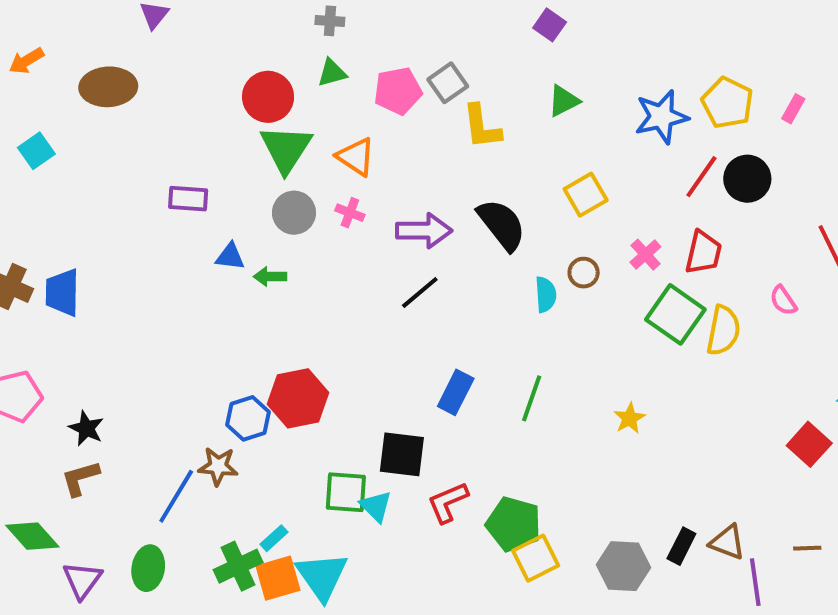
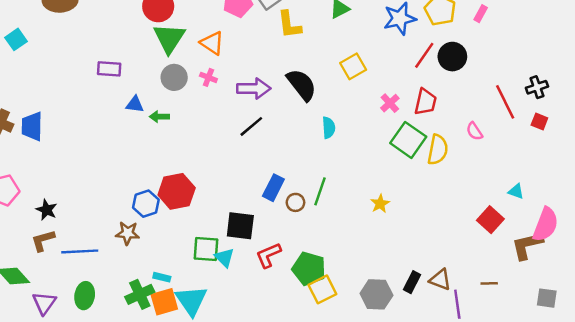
brown circle: (584, 273) -> (295, 202), moved
blue line: (176, 496) -> (80, 251), moved, turned 56
cyan rectangle: (274, 538) -> (162, 277), turned 56

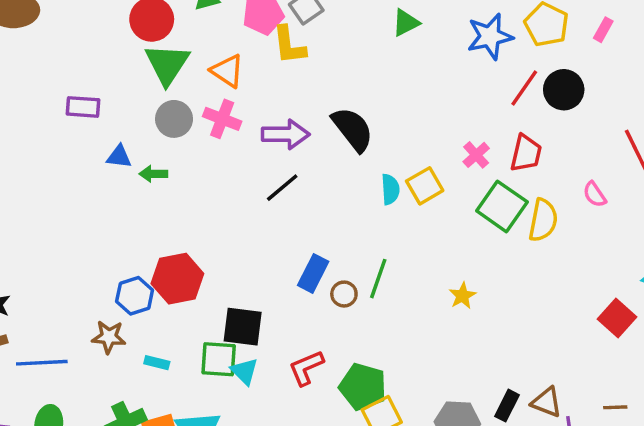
yellow L-shape: (289, 25) -> (289, 45), moved
yellow square: (353, 66) -> (425, 186), moved
pink cross: (208, 77) -> (222, 119), size x1.5
black square: (240, 226) -> (243, 327), moved
cyan rectangle: (162, 277) -> (157, 363), moved

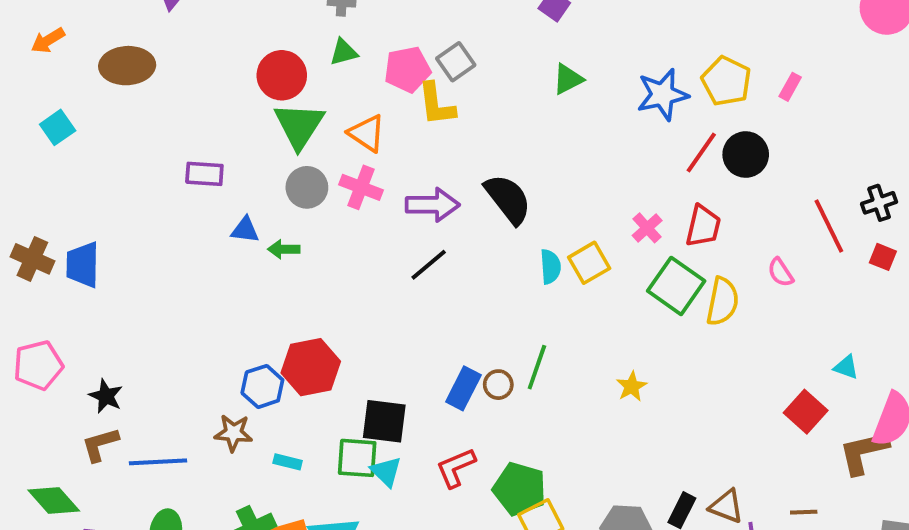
blue rectangle: (313, 273) -> (463, 388), moved

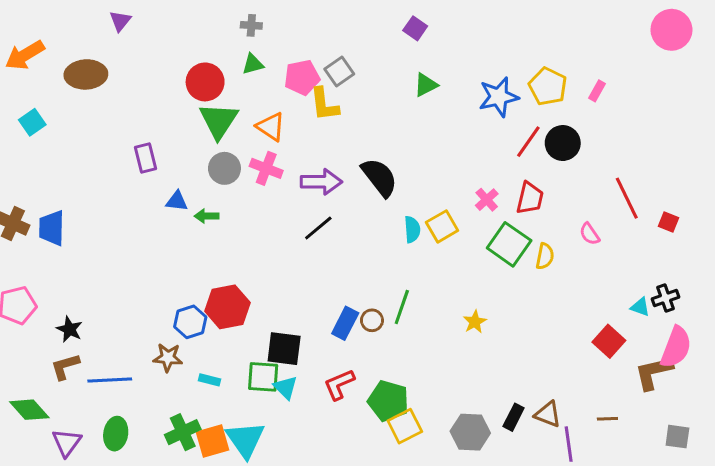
orange arrow: (48, 40) -> (25, 55), size x1.5
purple rectangle: (204, 174) -> (146, 158), turned 72
black cross: (879, 203) -> (666, 298), moved
yellow semicircle: (722, 301) -> (545, 256), size x0.7

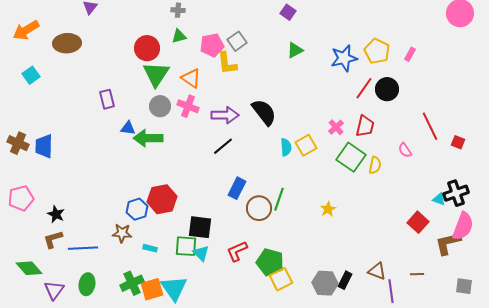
green arrow: (207, 216) -> (148, 138), size x1.8
black cross: (666, 298) -> (456, 193), size x1.4
brown circle: (372, 320) -> (259, 208), size x1.6
blue rectangle: (345, 323) -> (237, 188), moved
black rectangle: (514, 417) -> (345, 280), moved

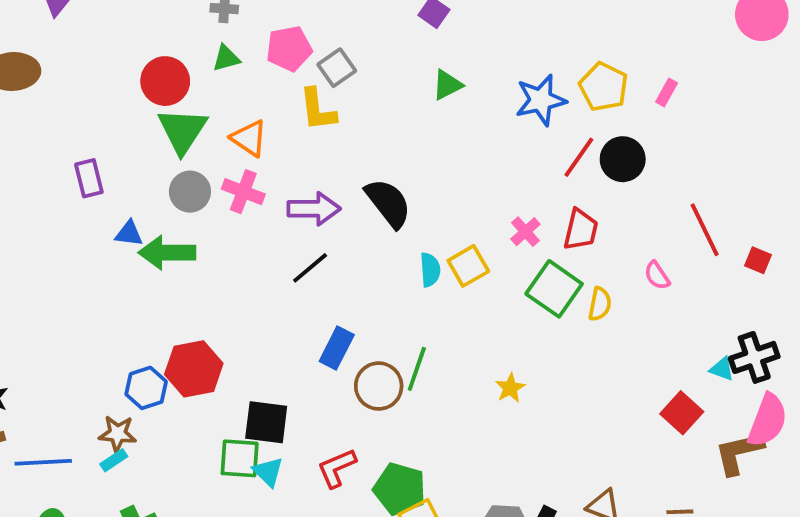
pink pentagon: (212, 45) -> (289, 49), moved
cyan rectangle: (150, 248) -> (114, 460), moved, turned -48

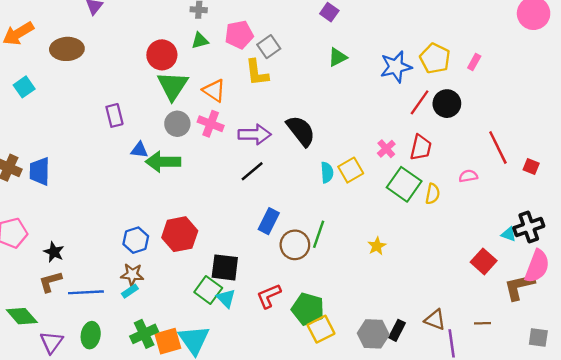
pink semicircle: (657, 275) -> (468, 176), turned 114
blue hexagon: (146, 388) -> (136, 240), moved
green square: (240, 458) -> (208, 290), turned 32

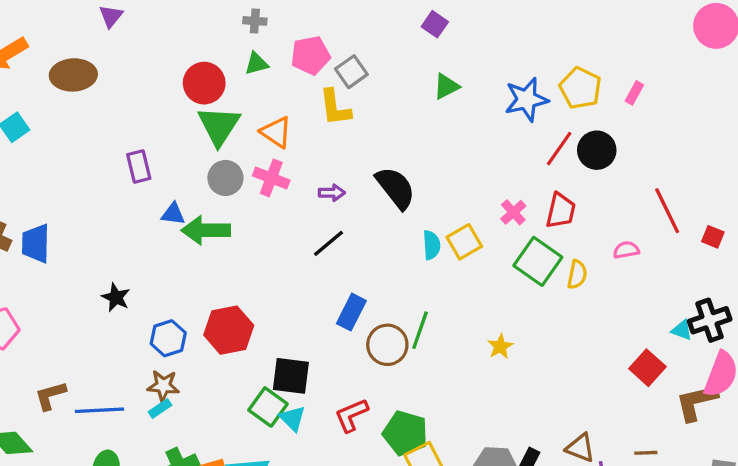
purple arrow: (255, 134) -> (332, 193), size x0.6
black star: (54, 252) -> (116, 297), moved

